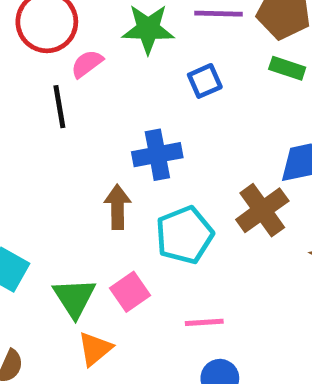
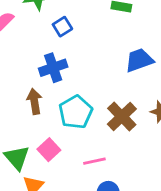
blue square: (205, 81) -> (62, 27), moved
brown cross: (262, 210) -> (122, 116), moved

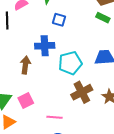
blue square: (62, 27) -> (59, 20), turned 32
cyan pentagon: (76, 112) -> (70, 63), moved

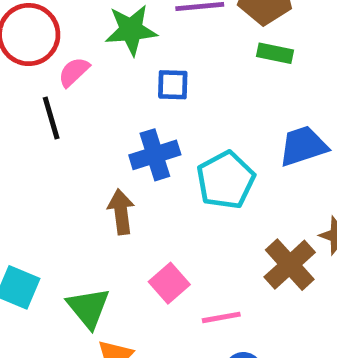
brown cross: (82, 92) -> (290, 265), moved
pink square: (26, 100) -> (169, 283), moved

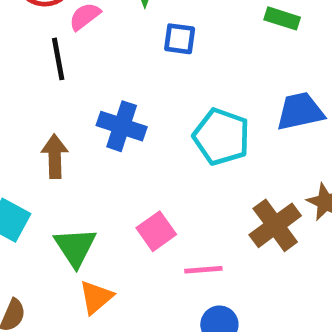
blue cross: (155, 155) -> (122, 126), moved, turned 30
cyan pentagon: (226, 180) -> (221, 137), turned -30
brown arrow: (121, 212) -> (55, 156), moved

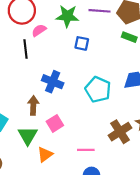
brown arrow: (55, 156) -> (33, 105), moved
pink square: (156, 231) -> (55, 123), moved
orange triangle: (96, 297) -> (45, 154), moved

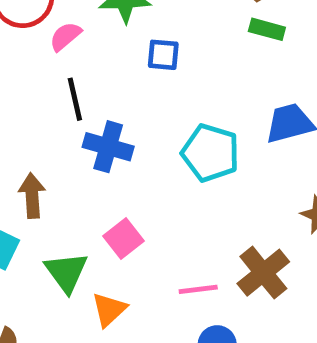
black line: (26, 49) -> (75, 99), moved
brown arrow: (33, 105) -> (32, 196), moved
brown cross: (120, 132) -> (263, 273), moved

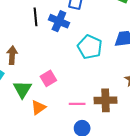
blue cross: (108, 147) -> (59, 21), moved
brown cross: (263, 273) -> (105, 100), turned 30

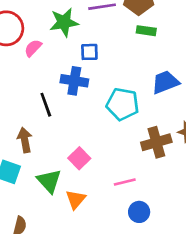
black line: (35, 17) -> (46, 105), moved
brown cross: (105, 100) -> (156, 142), moved

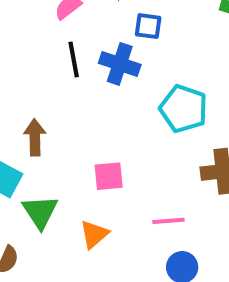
black line: (46, 105) -> (74, 60), moved
pink square: (79, 158) -> (109, 176), turned 30
green triangle: (49, 181) -> (40, 212), moved

